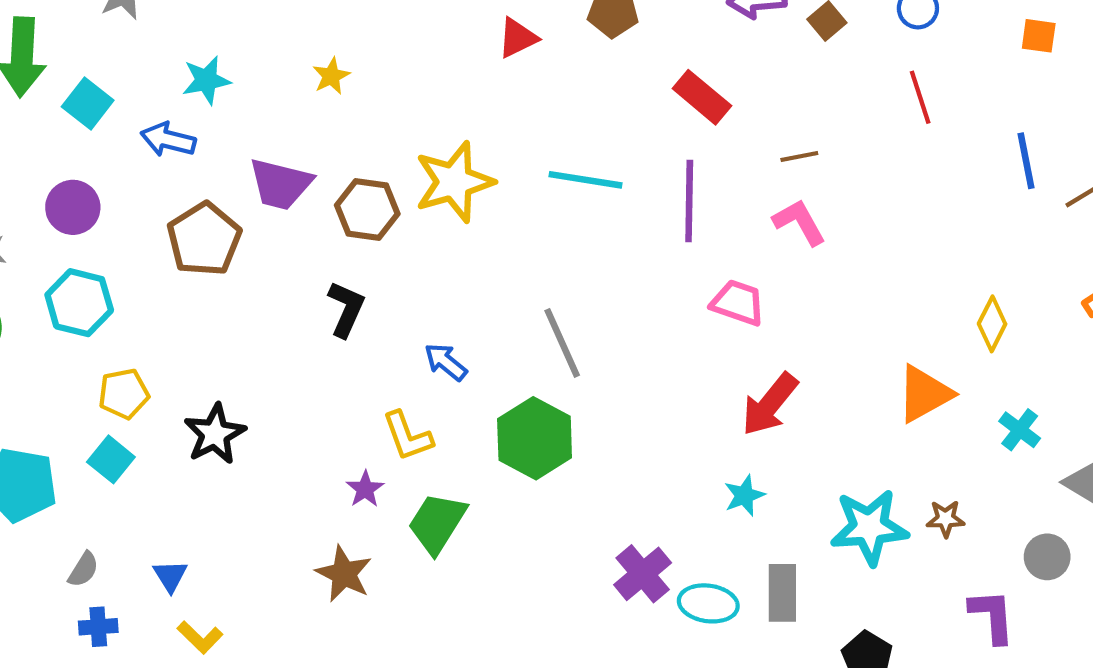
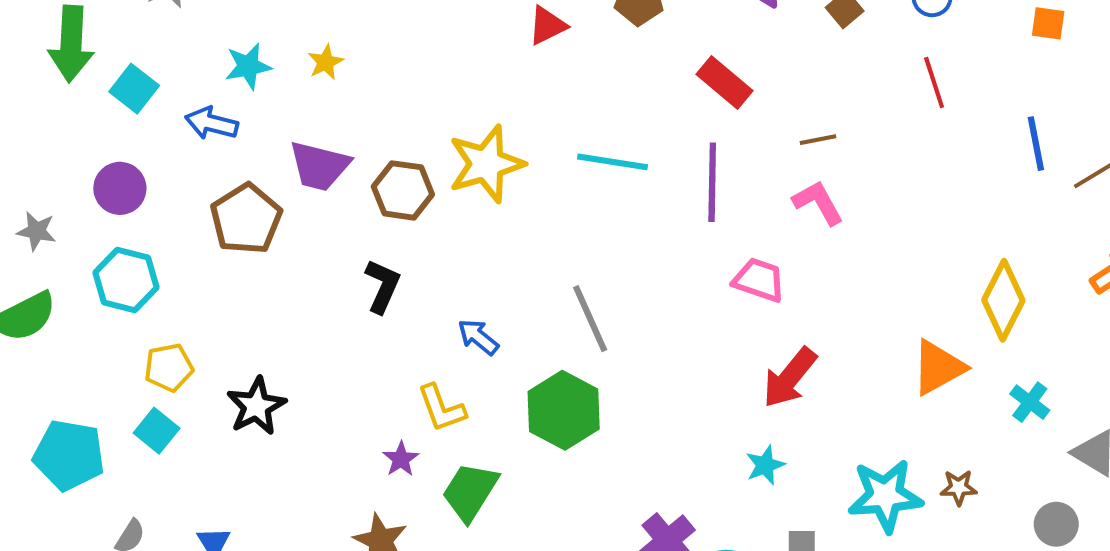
yellow star: (331, 76) -> (325, 62), moved
yellow diamond: (992, 324) -> (1003, 300), size x1.5

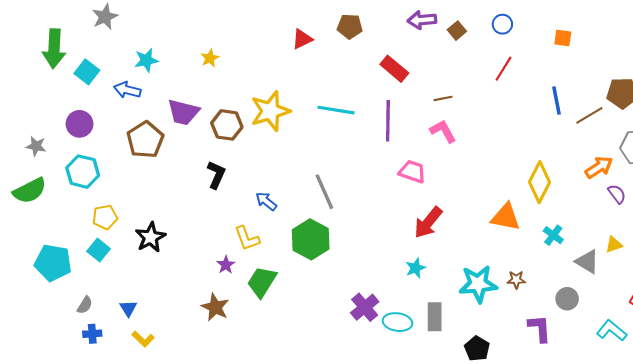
yellow star: (325, 62) -> (210, 58), moved
red line: (934, 83) -> (504, 69), turned 50
orange triangle: (938, 367) -> (506, 217), turned 40

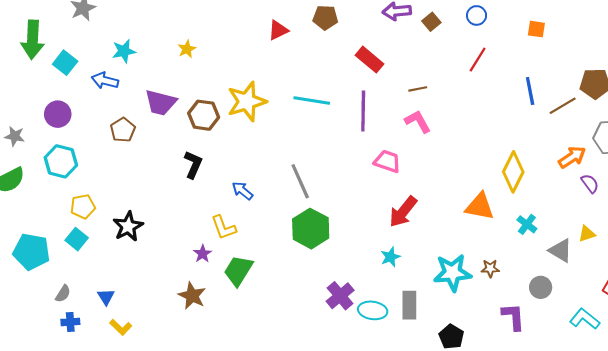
brown pentagon: (145, 140) -> (123, 130), size x0.7
green hexagon: (311, 239) -> (311, 229), moved

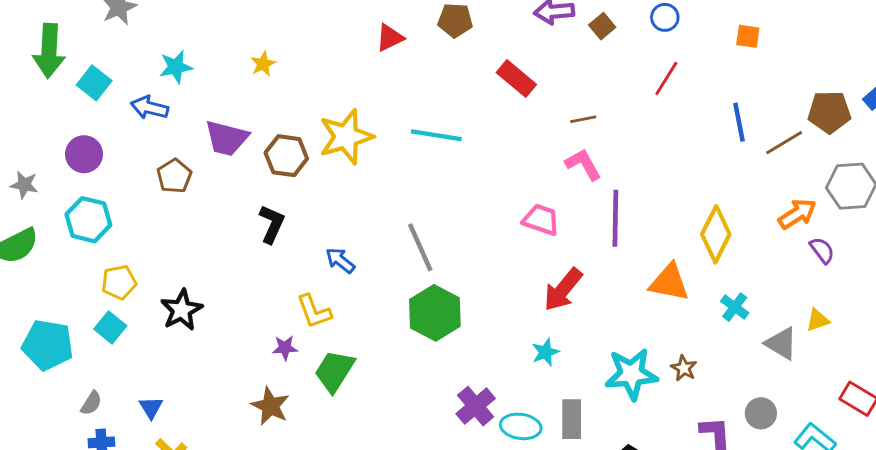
purple line: (363, 111) -> (615, 218), moved
purple star: (203, 254) -> (285, 348), turned 30
brown star: (490, 268) -> (684, 368), turned 30
gray circle: (541, 287) -> (761, 413), moved

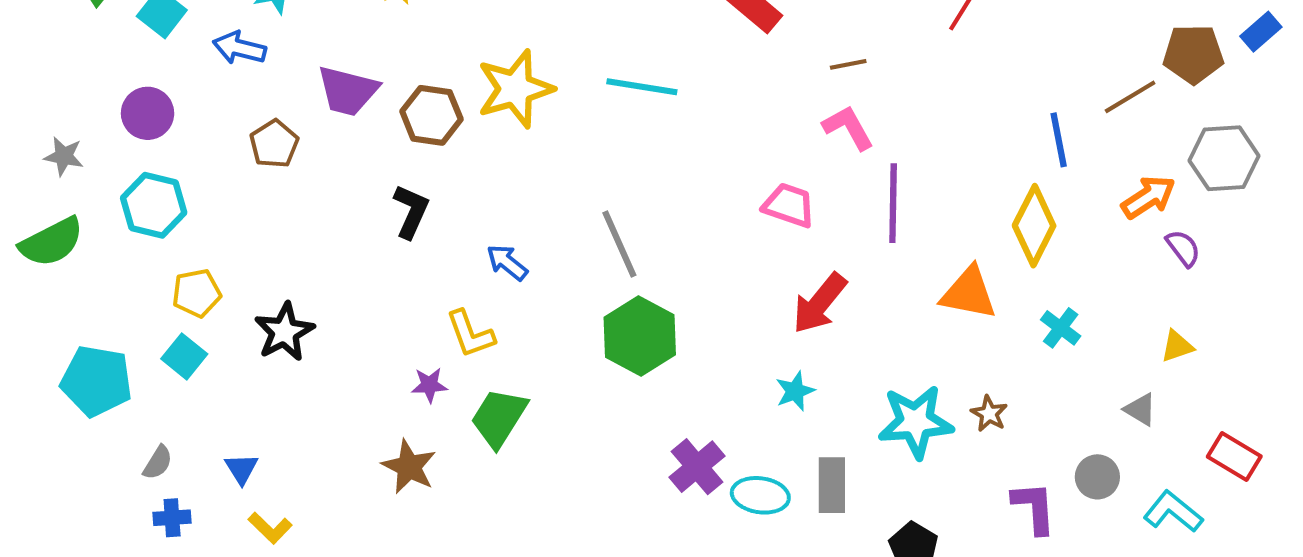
blue line: (739, 122) -> (1059, 140), moved
gray triangle: (781, 343) -> (1140, 409), moved, size x0.7

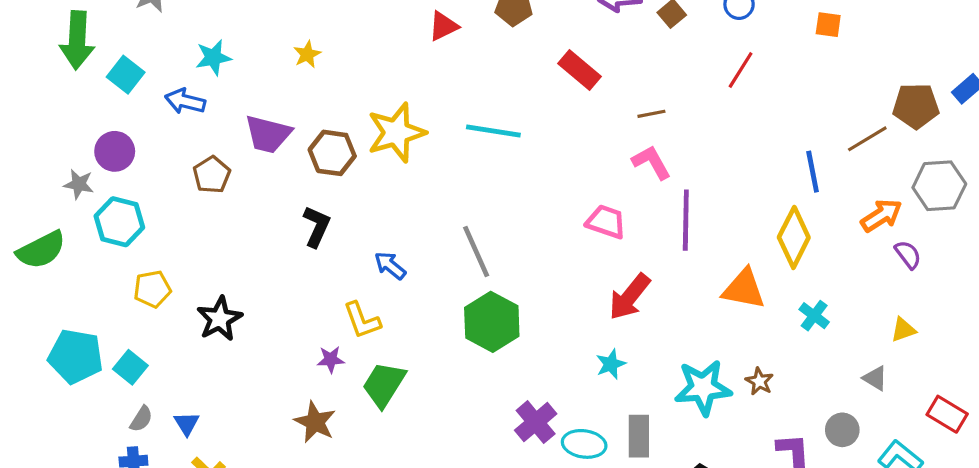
gray star: (64, 156) -> (79, 184), moved
cyan square: (184, 356) -> (130, 367), moved
gray semicircle: (158, 463) -> (141, 419), moved

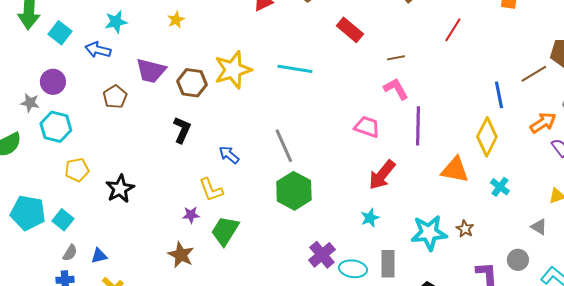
blue triangle: (187, 424) -> (99, 256), turned 48

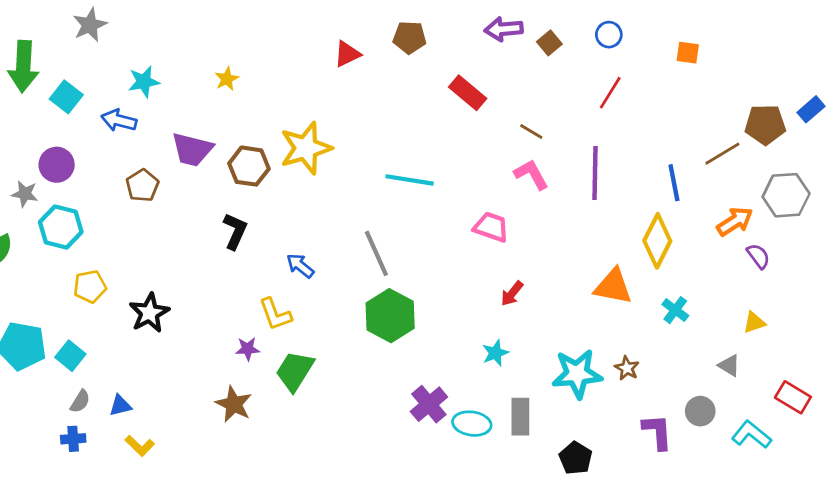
brown line: (396, 58) -> (531, 131), turned 42
cyan line: (295, 69) -> (410, 180), moved
purple line: (418, 126) -> (595, 173), moved
red arrow: (382, 175) -> (512, 293), size x0.6

